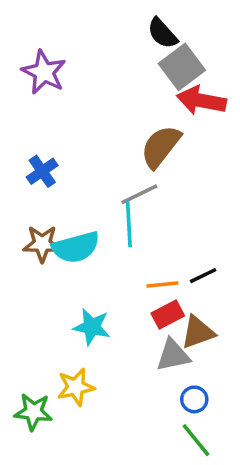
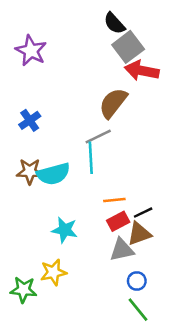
black line: (203, 276) -> (143, 213), moved

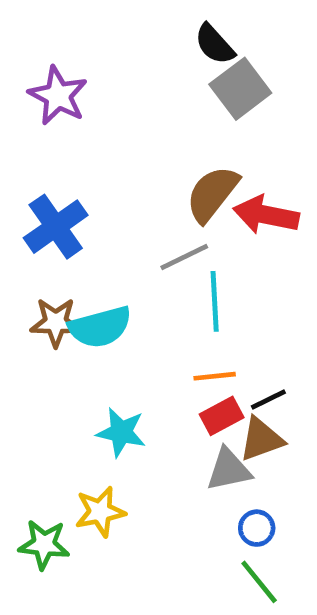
red arrow: (142, 71) -> (266, 215), moved
blue cross: (30, 120) -> (56, 227), size x1.5
cyan line: (91, 158) -> (215, 301), moved

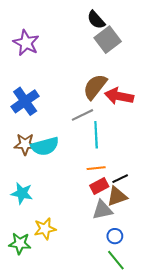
cyan star: (121, 432) -> (22, 193), moved

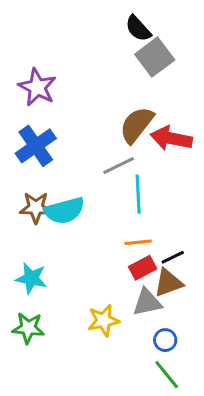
purple star: (26, 43) -> (37, 87), moved
yellow star: (45, 229) -> (104, 320), moved
green star: (20, 243) -> (28, 328), moved

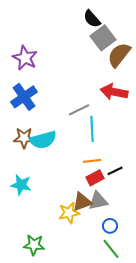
brown semicircle: (137, 125) -> (119, 55), moved
brown triangle: (168, 283) -> (82, 202), moved
green star: (28, 328) -> (34, 245), moved

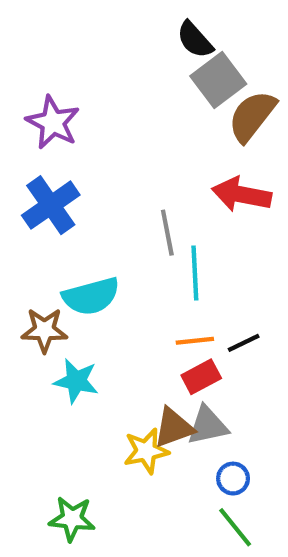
gray line: (79, 110) -> (167, 233), turned -75
brown star: (24, 138) -> (44, 330), moved
black line: (115, 171) -> (244, 343), moved
cyan star: (21, 185) -> (76, 381), moved

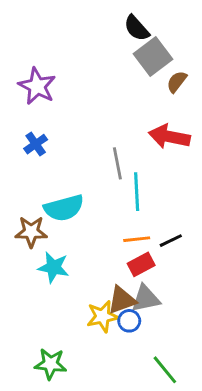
brown semicircle: (252, 116) -> (177, 82), size x0.6
blue cross: (51, 205) -> (36, 144), size x0.6
blue circle: (233, 479) -> (129, 321), moved

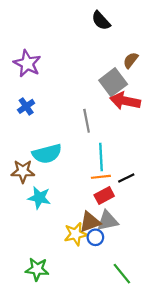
gray square: (153, 56) -> (113, 82), moved
cyan line: (137, 192) -> (101, 157), moved

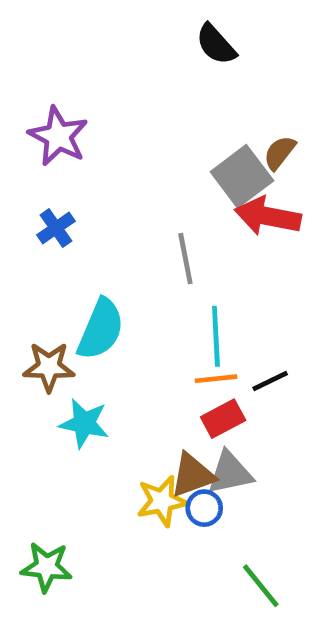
brown semicircle: (131, 60) -> (280, 153), moved
cyan semicircle: (47, 154) -> (101, 329), turned -52
green star: (37, 269) -> (47, 567), moved

